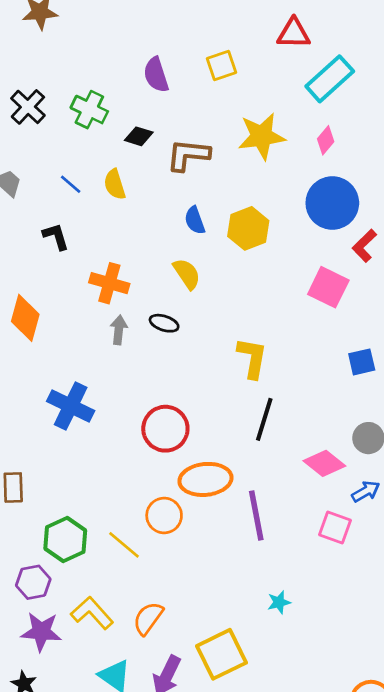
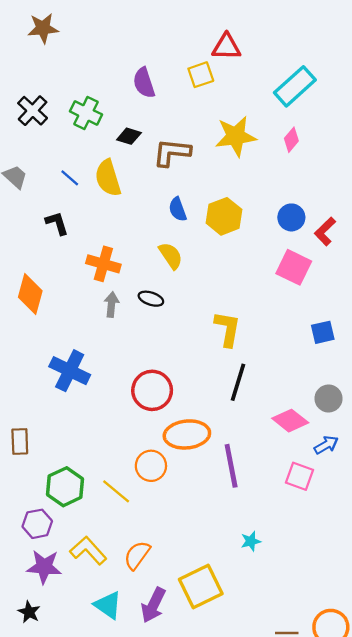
red triangle: (294, 33) -> (226, 47), moved
yellow semicircle: (115, 184) -> (108, 178), size x1.4
blue circle: (332, 203) -> (291, 217), moved, size x0.6

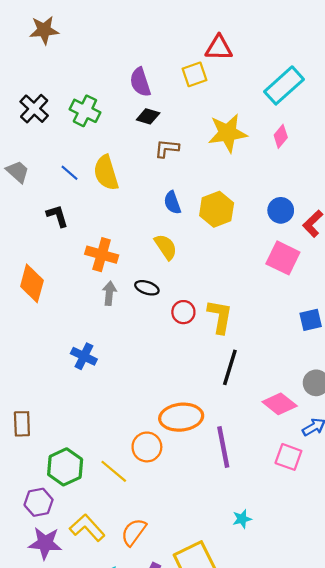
black diamond: (129, 136) -> (148, 116), moved
brown L-shape: (172, 152) -> (167, 148), size x0.7
blue cross: (70, 371) -> (84, 356), moved, size x0.7
red circle: (152, 390) -> (183, 312), moved, size x0.6

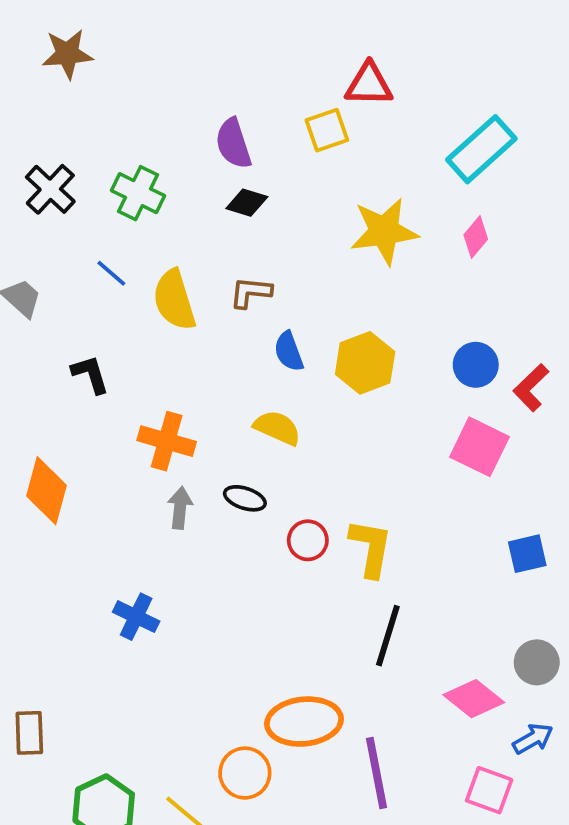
brown L-shape: (167, 148) -> (251, 292), moved
blue line: (70, 173) -> (111, 273), moved
yellow semicircle: (166, 247) -> (277, 428), turned -32

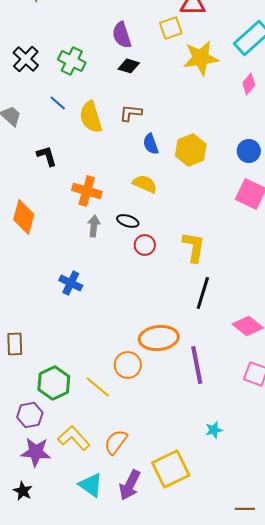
yellow star: (384, 231) -> (201, 58), moved
red circle: (308, 540) -> (145, 245), moved

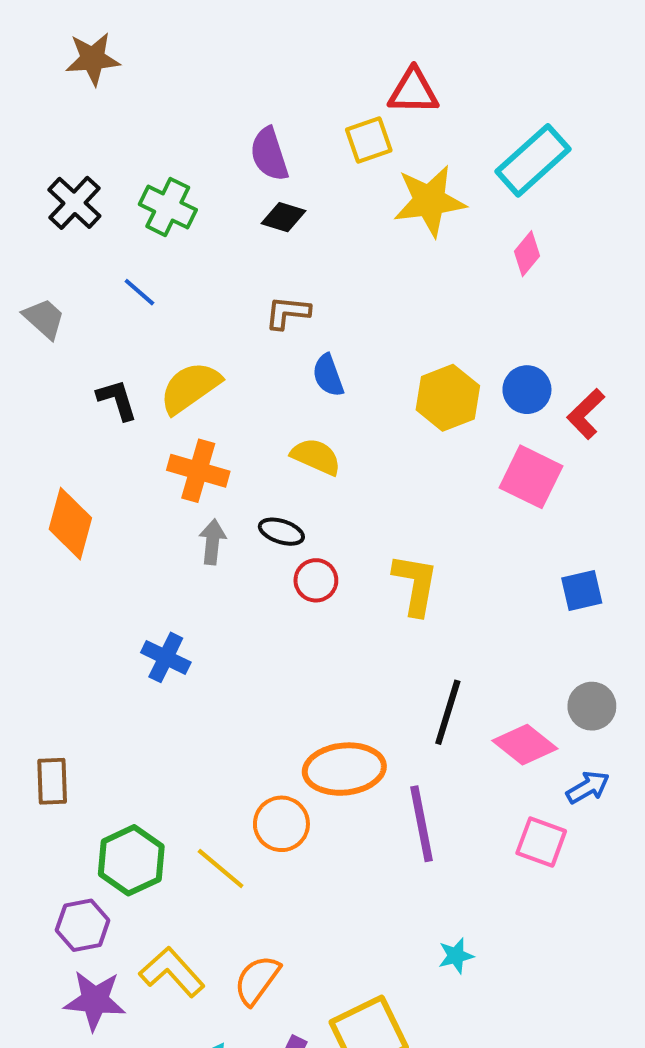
yellow semicircle: (91, 117) -> (190, 388), moved, turned 72
yellow hexagon: (191, 150) -> (448, 398), moved
black line: (203, 293) -> (448, 712), moved

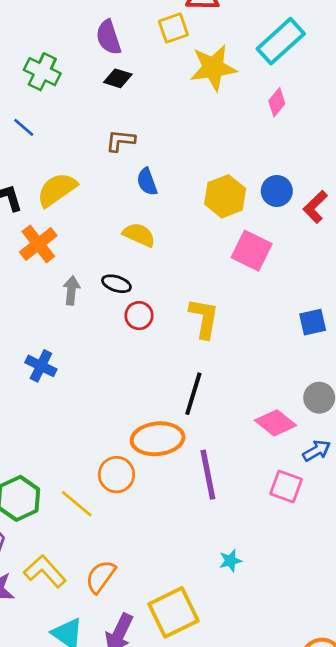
orange cross: (198, 471) -> (38, 244), moved, turned 36
pink square: (531, 477) -> (252, 251), moved
black line: (448, 712) -> (193, 394), moved

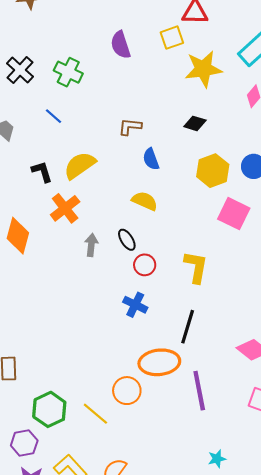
black diamond: (118, 78) -> (195, 123), moved
black ellipse: (116, 284) -> (127, 240), turned 40
blue cross: (41, 366) -> (135, 305), moved

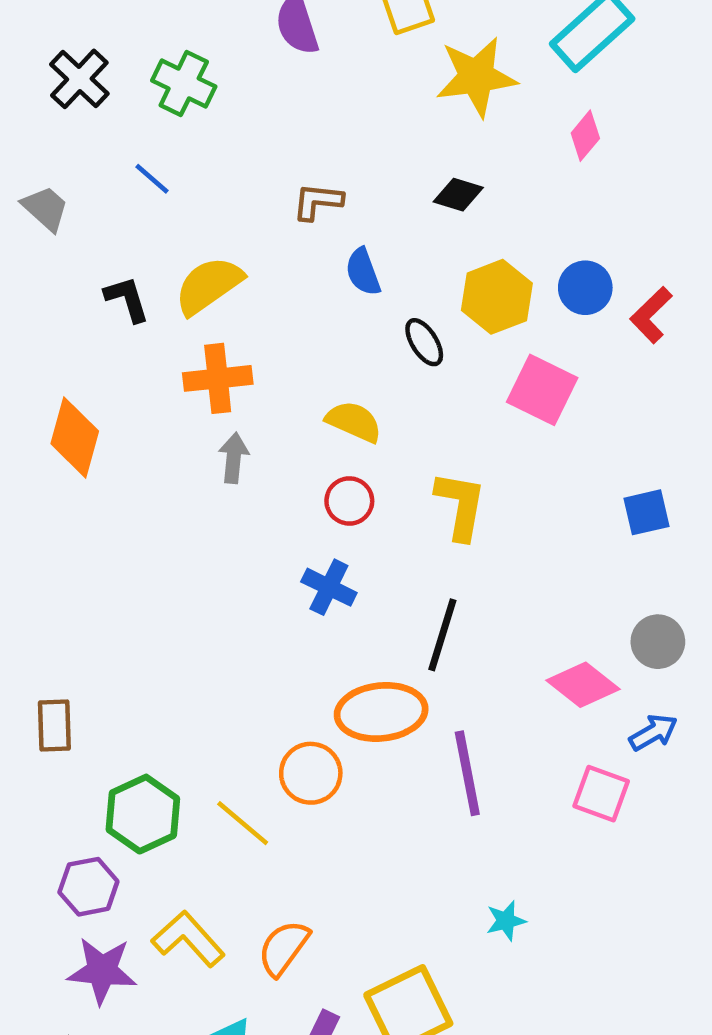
yellow semicircle: (145, 201) -> (354, 422), moved
orange cross: (65, 208) -> (218, 378), moved, turned 32
black ellipse: (127, 240) -> (424, 342), moved

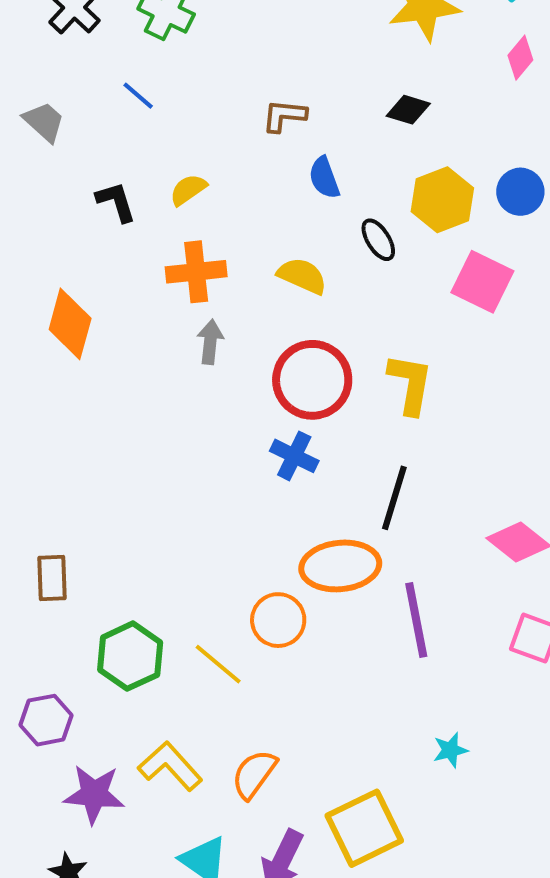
yellow semicircle: (209, 285) -> (188, 190), size x0.6
yellow semicircle: (354, 422) -> (302, 276), moved
red circle: (349, 501) -> (312, 380), size x1.8
purple hexagon: (88, 887) -> (46, 720), moved

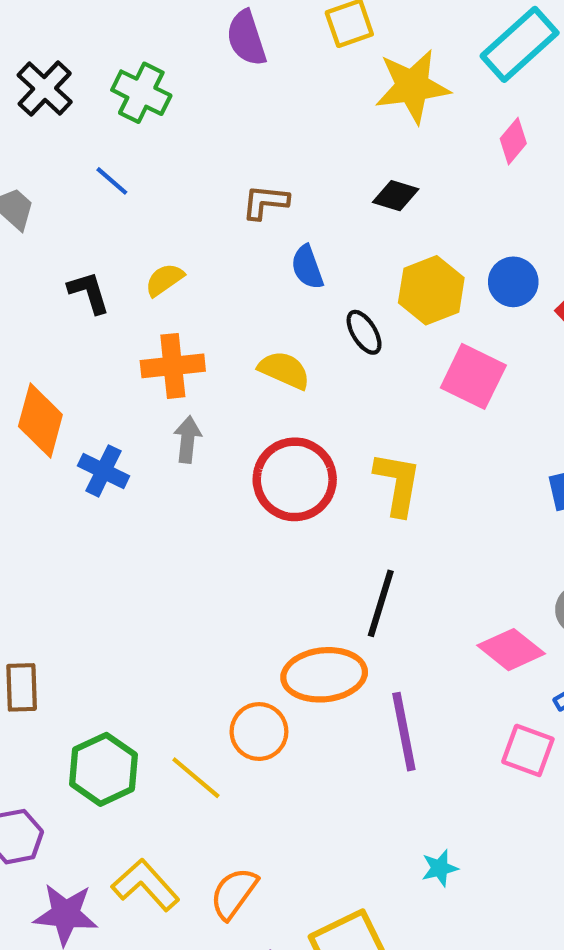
blue cross: (294, 456) -> (103, 471), moved

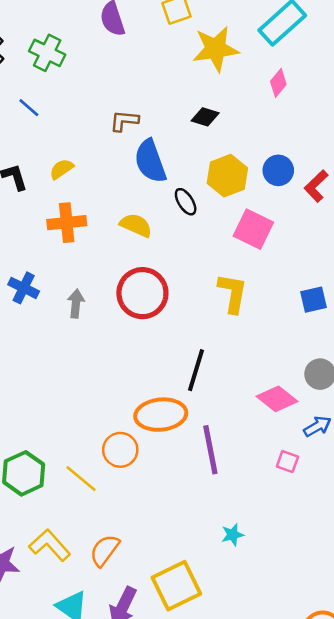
blue semicircle: (307, 267) -> (150, 161), size x1.6
gray arrow: (188, 439) -> (76, 304), moved
yellow L-shape: (398, 484) -> (233, 293), moved
pink square: (528, 750) -> (287, 462), size x0.7

